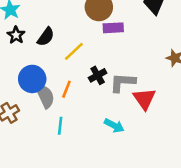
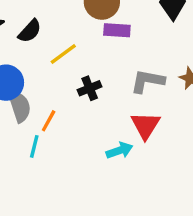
gray L-shape: (123, 82) -> (147, 81), moved
orange line: (66, 89) -> (49, 121), moved
cyan arrow: (114, 126) -> (120, 150), moved, turned -54

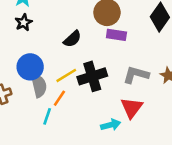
black semicircle: (30, 31) -> (72, 39), moved
yellow line: (63, 54) -> (66, 75), moved
black cross: (90, 88) -> (92, 76), size x1.6

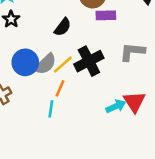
gray semicircle: (39, 85) -> (45, 64), moved, turned 70
red triangle: (132, 108) -> (134, 102), moved

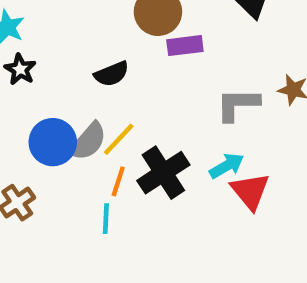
black semicircle: (63, 27) -> (112, 74), turned 36
black cross: (89, 61) -> (163, 173), moved
cyan arrow: (116, 106) -> (227, 166), moved

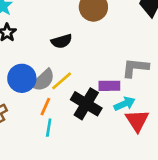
purple rectangle: (185, 46) -> (109, 86), moved
black cross: (163, 173) -> (86, 104), turned -32
orange line: (118, 181) -> (45, 107), moved

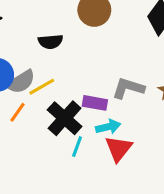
cyan line: (49, 128) -> (77, 147), moved

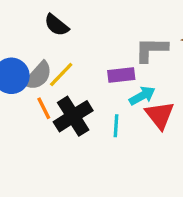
black semicircle: (50, 42) -> (57, 25), turned 60
orange line: (17, 112) -> (44, 108), turned -45
black cross: (65, 118) -> (73, 116), moved, turned 32

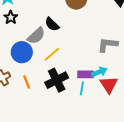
purple rectangle: (121, 75) -> (85, 74), moved
gray semicircle: (38, 76) -> (36, 36), moved
orange line: (44, 108) -> (27, 82), moved

